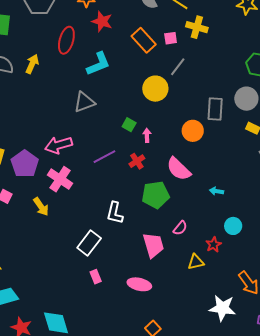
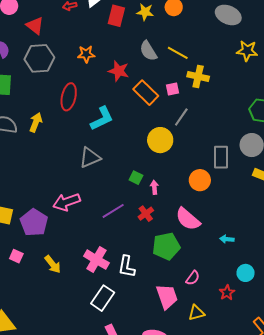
red star: (102, 21) -> (119, 71), moved
pink cross: (60, 179) -> (96, 260), moved
yellow triangle: (196, 262) -> (196, 313), moved

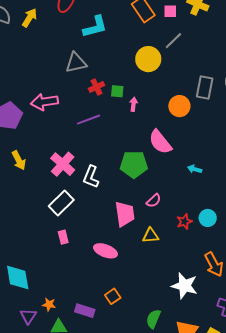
green square: (136, 178) -> (117, 91), turned -32
red cross: (146, 214) -> (96, 87), moved
cyan circle: (246, 273) -> (208, 218), moved

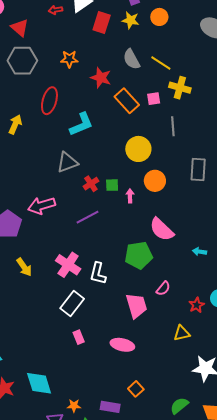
gray line: (173, 41) -> (173, 126), moved, turned -42
orange circle: (179, 106) -> (155, 181), moved
yellow triangle: (150, 236) -> (182, 333), moved
green semicircle: (153, 319) -> (179, 406), turned 36

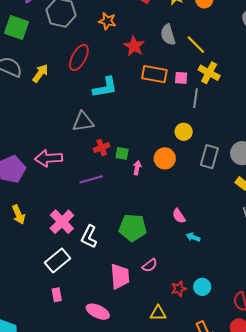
orange rectangle: (127, 101) -> (154, 74), turned -50
gray line: (173, 126) -> (195, 98), moved
yellow circle: (138, 149) -> (184, 132), moved, size x0.7
pink semicircle: (162, 229) -> (179, 216), moved, size x0.6

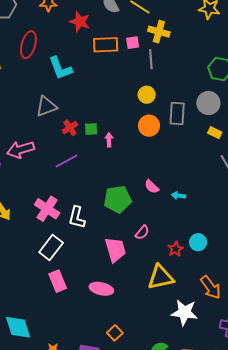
cyan L-shape: (105, 87) -> (60, 68), turned 92
orange circle: (165, 158) -> (149, 126), moved
pink semicircle: (179, 216) -> (152, 187), moved
pink rectangle: (57, 295) -> (58, 281), size x1.5
yellow triangle: (158, 313) -> (161, 277), size x1.6

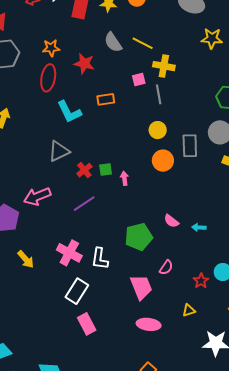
red ellipse: (28, 45) -> (48, 78), moved
orange rectangle: (106, 45) -> (106, 99), moved, size x0.7
yellow triangle: (161, 277) -> (189, 310), size x0.5
pink ellipse: (101, 289) -> (149, 324), moved

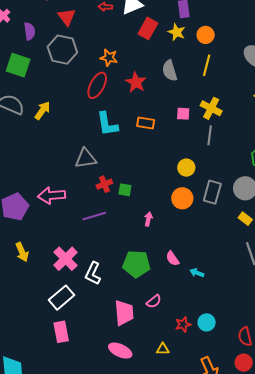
yellow line: (143, 43) -> (207, 65), moved, turned 60
gray line: (159, 94) -> (210, 135), moved
pink arrow: (124, 178) -> (148, 219), moved

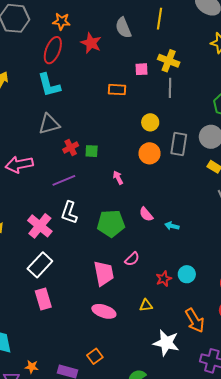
orange rectangle: (146, 123) -> (117, 90), moved
cyan L-shape: (107, 124) -> (49, 85), moved
pink arrow: (148, 219) -> (118, 178), turned -32
white L-shape: (93, 273) -> (69, 213), moved

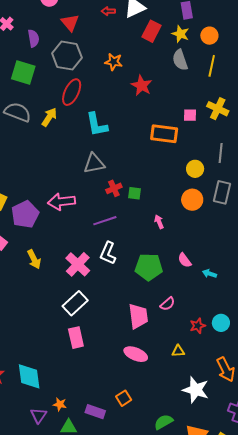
gray semicircle: (123, 28) -> (180, 60), moved
red ellipse: (53, 50) -> (72, 92), moved
gray line: (170, 88) -> (221, 153), moved
orange rectangle: (117, 90) -> (164, 134), size x1.5

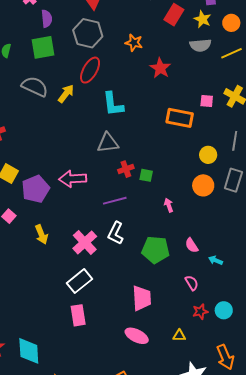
purple semicircle: (33, 38) -> (47, 19), moved
gray semicircle: (180, 60) -> (200, 45), turned -80
yellow line: (212, 66) -> (231, 53), turned 50
green square: (23, 73) -> (43, 47), turned -30
pink semicircle: (167, 304) -> (192, 283), moved, turned -84

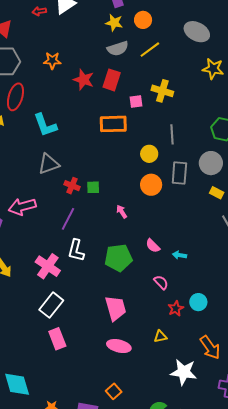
red rectangle: (174, 15) -> (112, 80), moved
red cross: (126, 169) -> (72, 186), turned -35
purple line: (115, 201) -> (68, 219), turned -35

